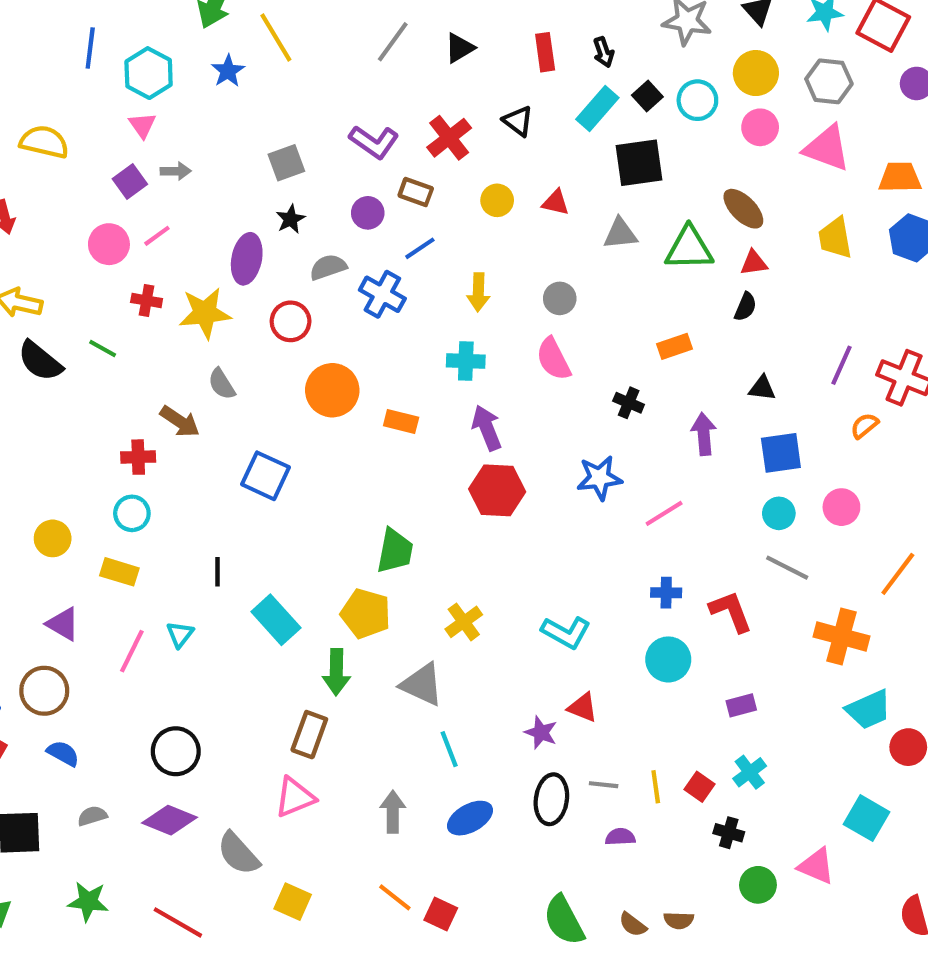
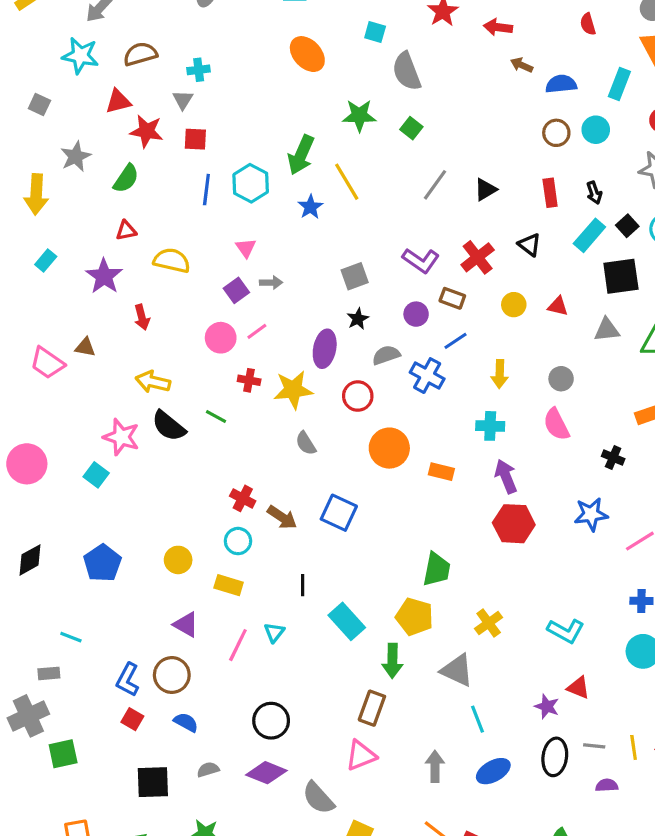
cyan hexagon: (149, 73) -> (251, 183), moved
brown arrow: (180, 422) -> (282, 517), moved
red cross: (138, 457) -> (243, 498), turned 30

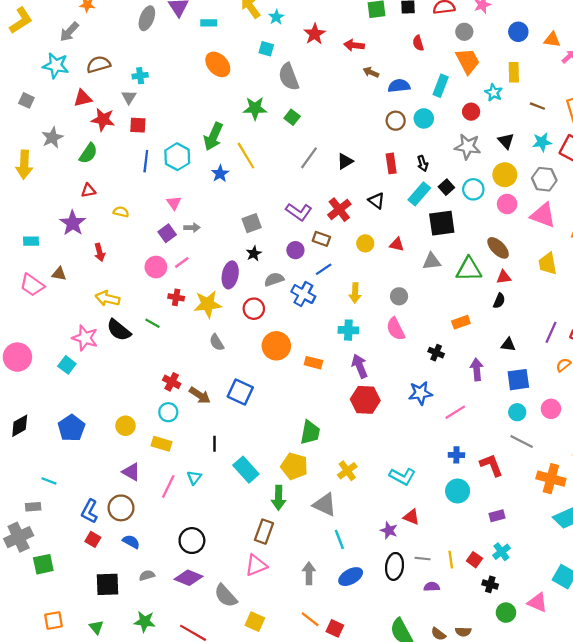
cyan rectangle: (46, 260) -> (31, 241), moved, turned 49
yellow semicircle: (172, 260) -> (121, 212), size x0.6

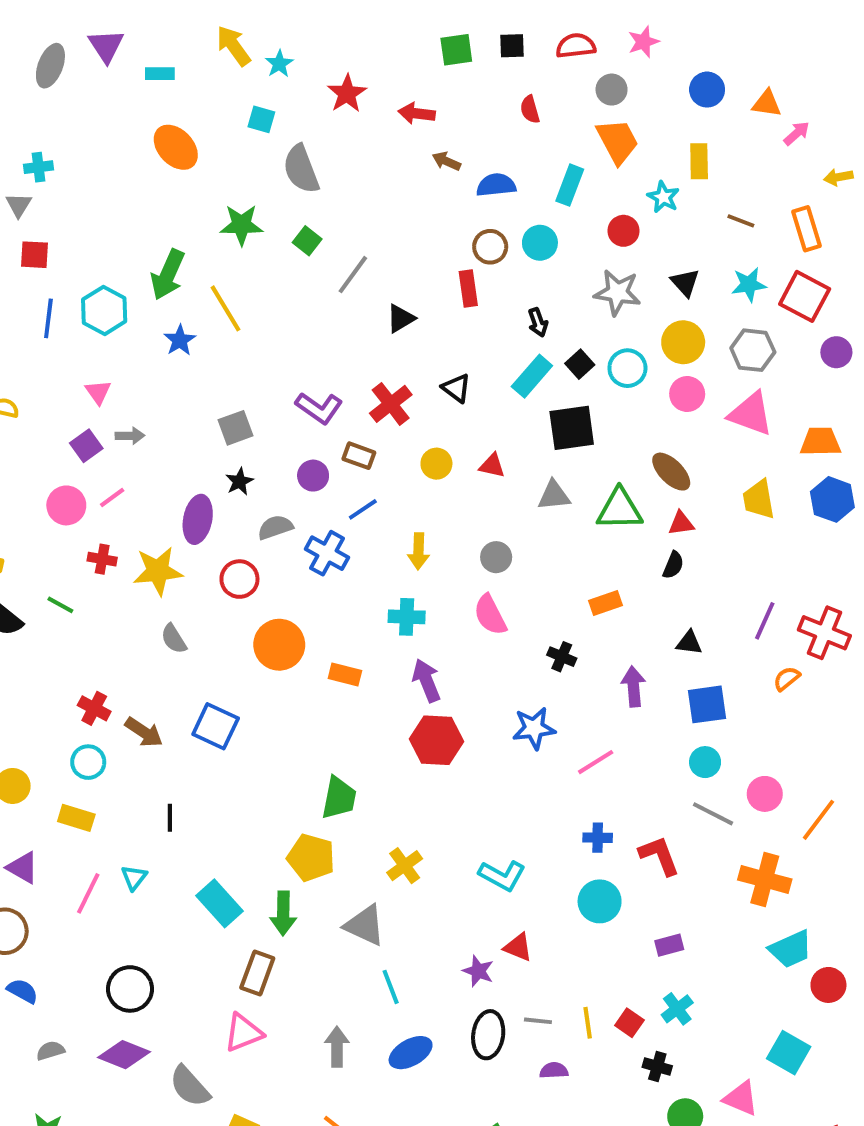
gray line: (309, 158) -> (353, 275), moved
red rectangle: (391, 163) -> (468, 289), moved
pink circle: (551, 409) -> (765, 794), moved
cyan rectangle: (246, 470) -> (220, 903), moved

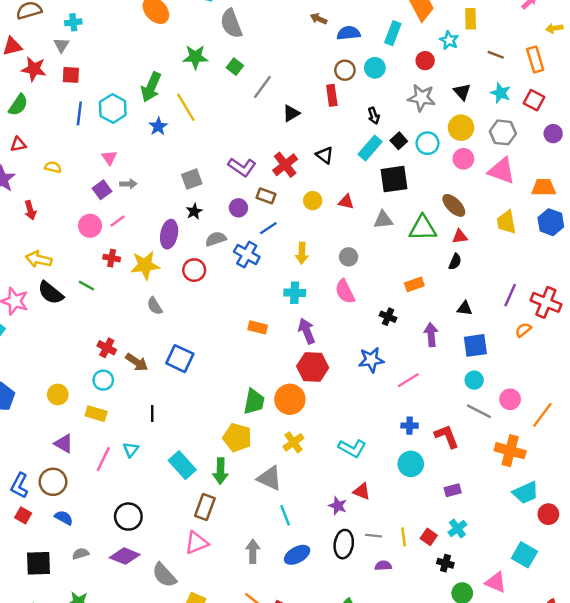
cyan star: (749, 285) -> (500, 93), turned 30
red square: (805, 296) -> (534, 100), size x0.7
orange circle: (279, 645) -> (290, 399), moved

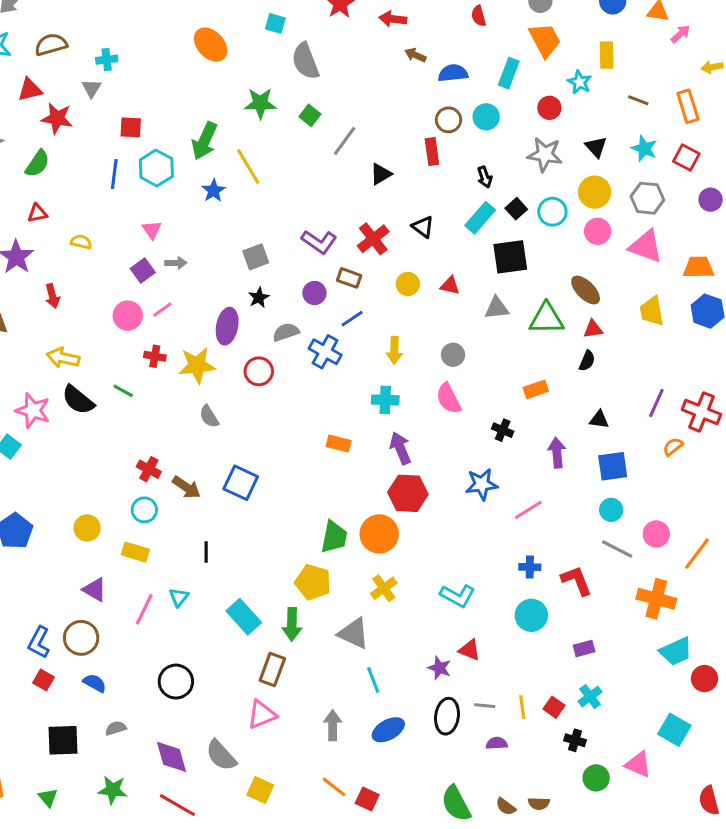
red square: (71, 75) -> (131, 127), moved
purple diamond: (125, 556) -> (171, 757), moved, turned 52

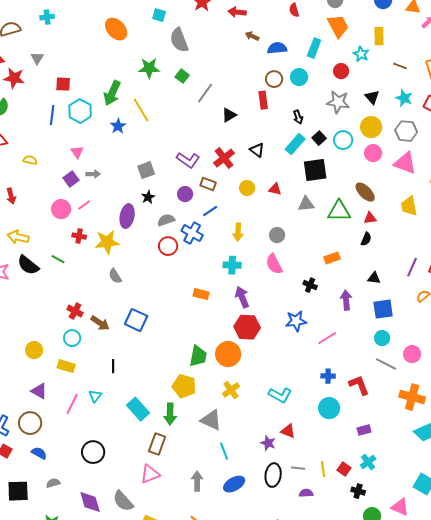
cyan cross: (107, 60) -> (47, 17), moved
red circle: (259, 371) -> (168, 246), moved

